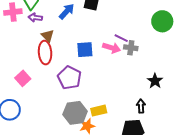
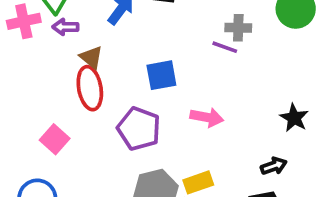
pink arrow: (112, 48) -> (207, 117), moved
gray cross: (131, 48) -> (238, 28), moved
black arrow: (141, 106) -> (274, 166), turned 80

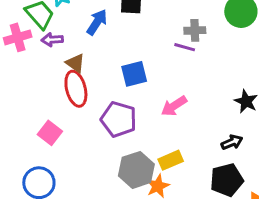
pink arrow: (207, 117) -> (174, 106), turned 140

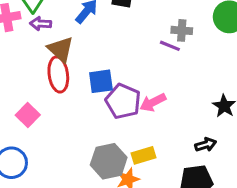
brown triangle: (75, 63) -> (61, 49), size x1.4
blue square: (134, 74) -> (101, 81), moved
purple pentagon: (119, 119) -> (123, 101), moved

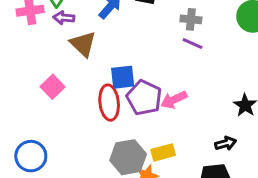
gray cross: (182, 30) -> (191, 19), moved
red ellipse: (58, 74) -> (109, 103), moved
pink square: (28, 115) -> (53, 87), moved

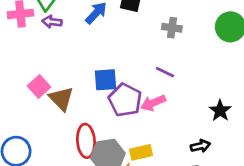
brown triangle: (83, 44) -> (61, 99), moved
purple line: (193, 44) -> (165, 72), moved
red ellipse: (109, 103) -> (86, 141), moved

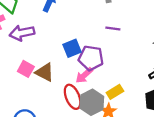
purple arrow: (52, 22) -> (22, 33), moved, size x1.6
pink arrow: (153, 103) -> (84, 75), moved

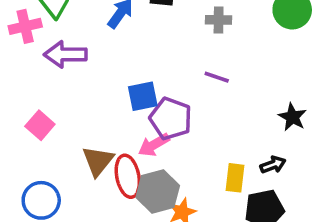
pink square: (26, 69) -> (40, 125), moved
brown triangle: (45, 72) -> (98, 161), moved, turned 30
yellow rectangle: (115, 92) -> (235, 178), moved, turned -63

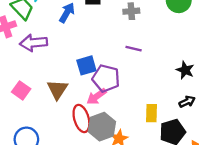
brown triangle: (98, 161) -> (57, 89), moved
black arrow: (273, 165) -> (187, 102), moved

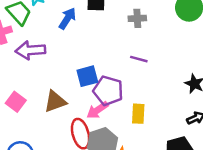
brown triangle: (57, 89) -> (55, 102), turned 35
yellow rectangle: (151, 113) -> (138, 114), moved

